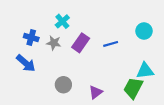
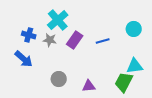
cyan cross: (62, 21) -> (58, 20), size x1.5
purple triangle: (96, 92) -> (89, 86), turned 32

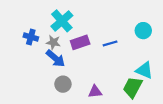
purple rectangle: (75, 40) -> (80, 42), turned 36
blue arrow: (24, 59) -> (55, 58), moved
cyan triangle: (135, 66) -> (144, 70), turned 30

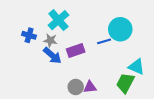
cyan circle: (143, 31) -> (120, 29), moved, size x1.5
purple rectangle: (80, 42) -> (76, 51), moved
gray circle: (63, 84) -> (76, 87), moved

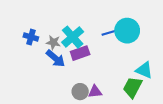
cyan cross: (58, 20) -> (73, 37), moved
blue line: (104, 41) -> (109, 33), moved

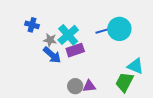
blue cross: (31, 37) -> (32, 25), moved

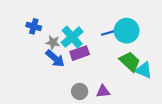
green trapezoid: (124, 82) -> (130, 62), moved, turned 105
purple triangle: (89, 86) -> (103, 91), moved

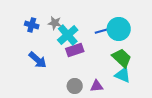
gray star: (53, 42) -> (55, 23), moved
blue arrow: (55, 58) -> (38, 60), moved
cyan triangle: (144, 70) -> (123, 75), moved

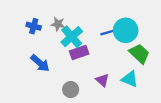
green trapezoid: (122, 58) -> (139, 54), moved
gray circle: (75, 86) -> (71, 90), moved
purple triangle: (97, 86) -> (102, 80), moved, turned 48

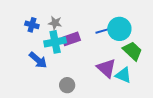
cyan cross: (72, 37) -> (55, 42), moved, turned 30
purple rectangle: (79, 53) -> (71, 39), moved
purple triangle: (102, 80) -> (106, 68), moved, size x1.5

